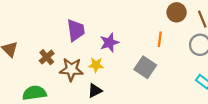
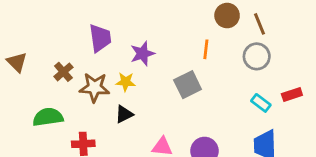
gray square: (145, 67) -> (188, 85), turned 30

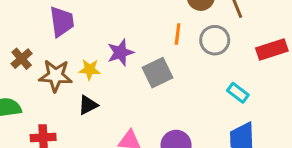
purple star: (142, 54) -> (120, 53), moved
gray circle: (257, 56) -> (215, 40), moved
red rectangle: (292, 94) -> (272, 49), moved, size x1.4

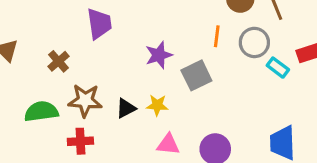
yellow star: (90, 70) -> (157, 105), moved
brown star: (56, 76) -> (85, 100), moved
cyan rectangle: (238, 93) -> (278, 68), moved

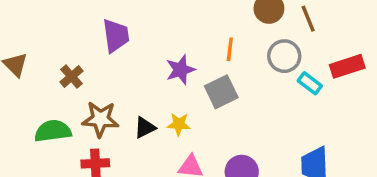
orange line: (217, 36) -> (230, 49), moved

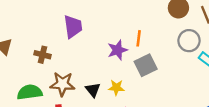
orange line: (230, 49) -> (139, 38), moved
brown cross: (72, 77) -> (42, 55), turned -35
black triangle: (145, 128) -> (93, 90), turned -42

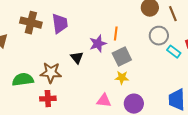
brown cross: (42, 55) -> (31, 23), moved, size x1.5
yellow star: (116, 88) -> (122, 78), moved
black triangle: (93, 90) -> (77, 58), moved

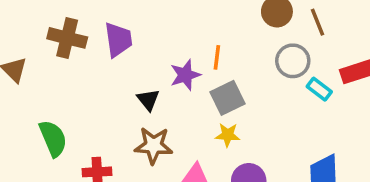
brown star: (51, 73) -> (154, 145), moved
green semicircle: (23, 80) -> (53, 138), turned 75

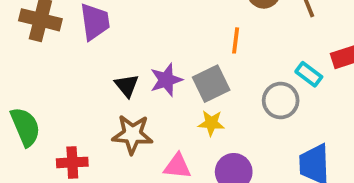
orange line: (217, 57) -> (236, 40), moved
gray circle: (293, 61) -> (281, 101), moved
purple star: (185, 75) -> (166, 80), moved

